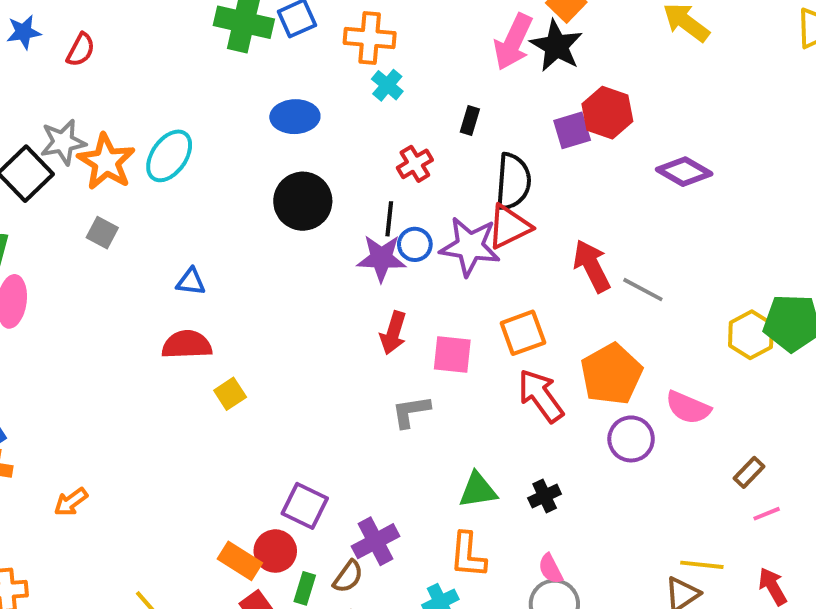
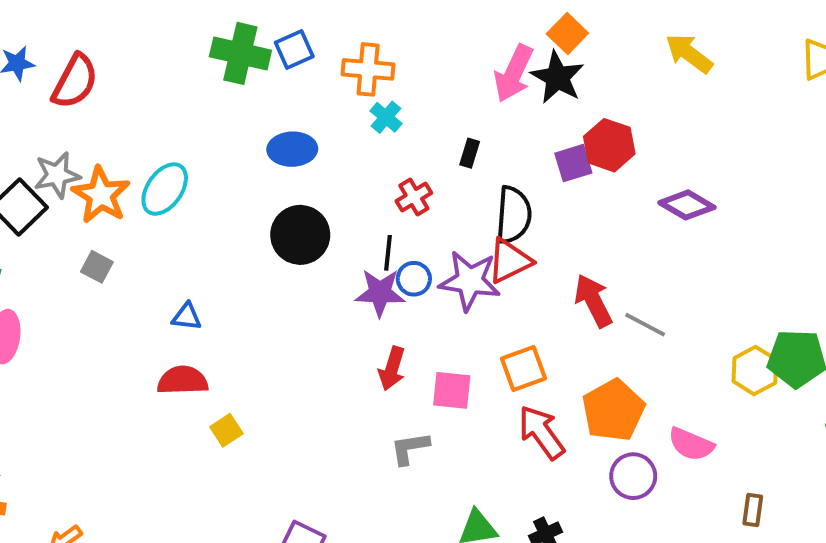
red semicircle: (81, 50) -> (75, 81), size x1.6
brown rectangle: (749, 472) -> (753, 510), turned -36

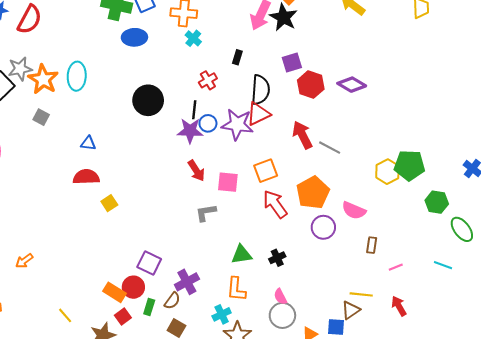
red hexagon: (609, 145) -> (311, 85), moved
blue ellipse: (292, 149) -> (134, 37), moved
cyan ellipse: (165, 189) -> (77, 76), turned -32
red arrow: (392, 368) -> (196, 171), turned -50
brown rectangle: (753, 510) -> (372, 245), moved

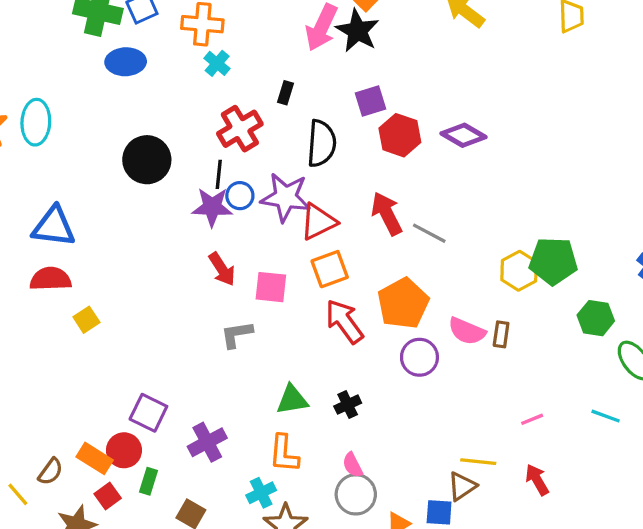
red cross: (208, 80) -> (240, 129), size x1.5
red triangle: (258, 114) -> (318, 222), moved
blue triangle: (88, 143) -> (54, 227), size x1.8
brown rectangle: (372, 245) -> (501, 334), moved
brown semicircle: (172, 301) -> (51, 472), moved

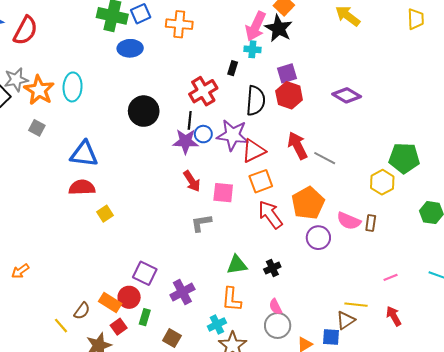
cyan cross: (217, 63) -> (252, 49), moved, turned -35
red hexagon: (400, 135) -> (289, 95), moved
green pentagon: (553, 261) -> (404, 158), moved

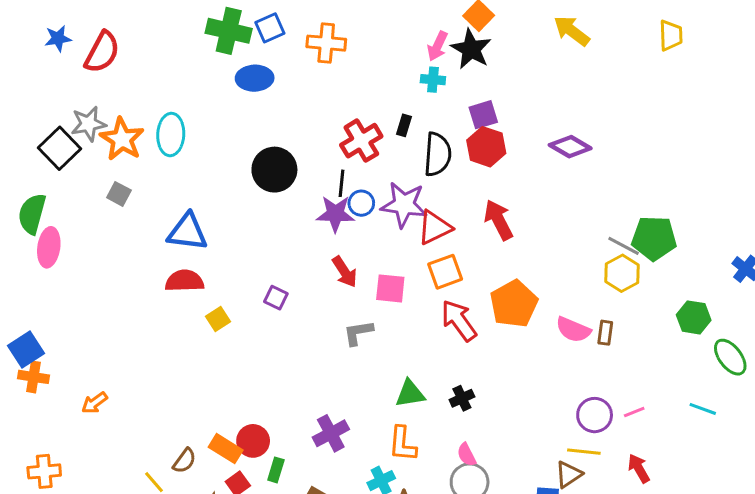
pink arrow: (256, 26) -> (438, 46), size x0.7
black rectangle: (233, 68) -> (404, 125), moved
gray line: (325, 158) -> (624, 246), moved
purple circle: (318, 238) -> (595, 415), moved
purple square: (145, 273) -> (276, 298), moved, size x0.7

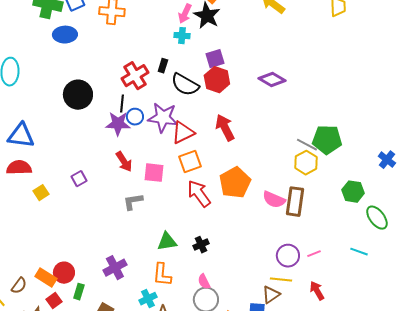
black semicircle: (438, 154) -> (185, 85), turned 116
purple square: (276, 298) -> (79, 179), turned 35
brown rectangle: (605, 333) -> (295, 202), size x1.8

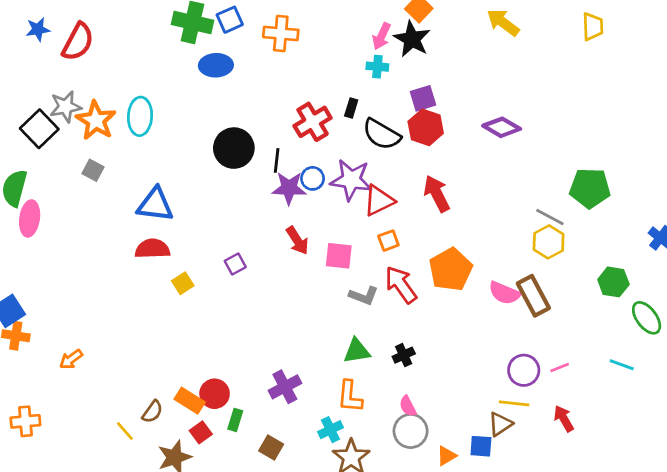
black line: (122, 104) -> (277, 160), moved
green pentagon: (327, 140) -> (590, 188), moved
orange square: (190, 162) -> (388, 241), size x0.7
gray L-shape: (133, 202) -> (364, 296), moved, turned -150
brown rectangle: (295, 202) -> (533, 296), turned -36

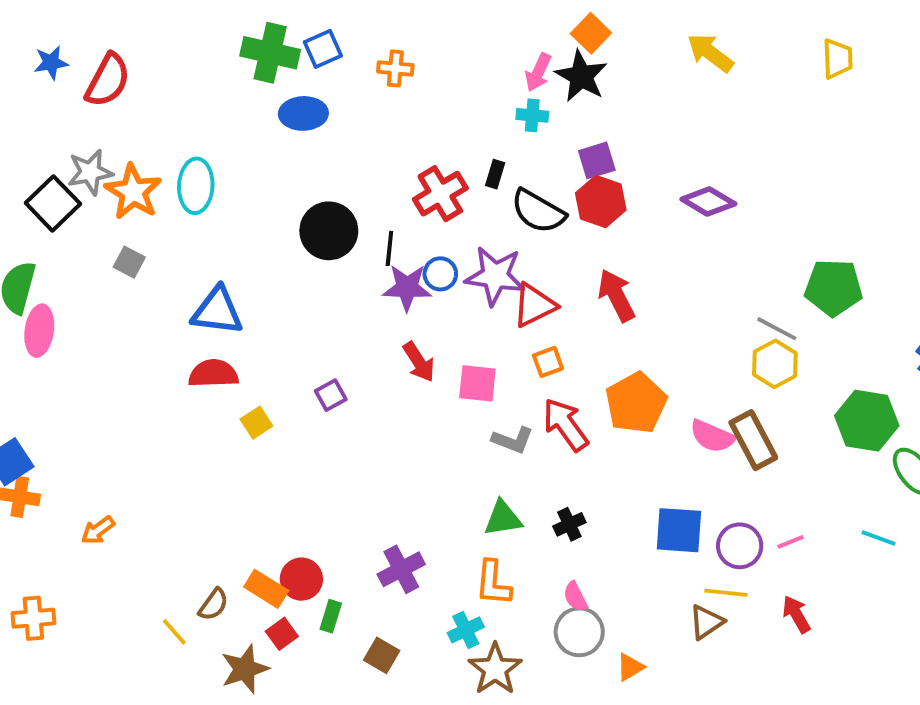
orange cross: (281, 33) -> (395, 68), size x0.7
green hexagon: (613, 282) -> (867, 421), size x1.4
blue square: (481, 446) -> (679, 530), moved, size x1.5

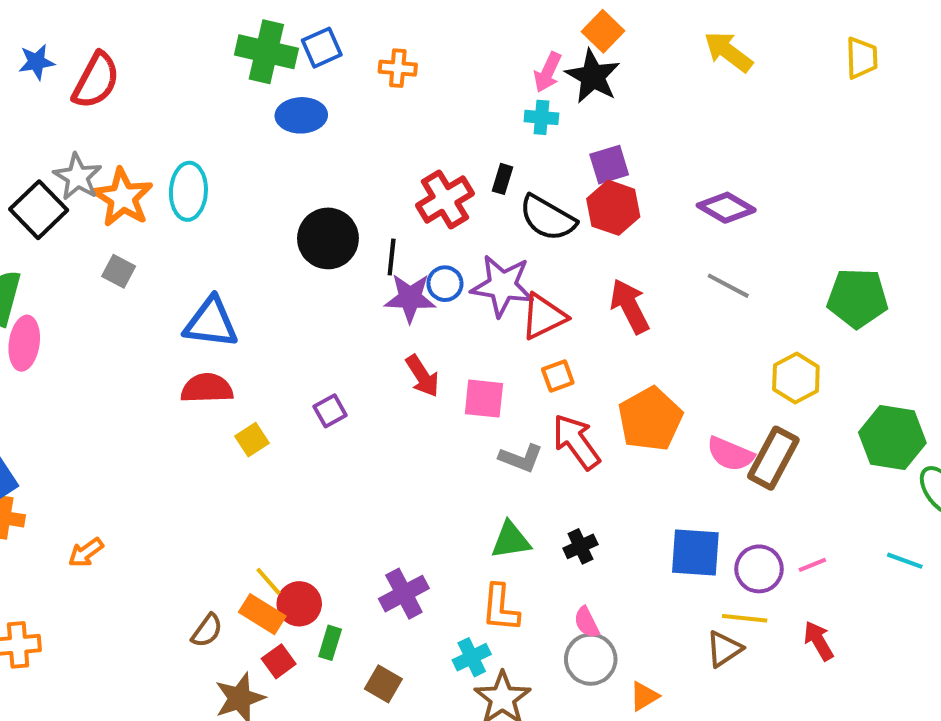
gray star: (90, 172) -> (78, 177), turned -30
gray line: (777, 329) -> (728, 286), moved
brown rectangle: (753, 440) -> (773, 458), turned 56
yellow line: (174, 632) -> (268, 581), moved

